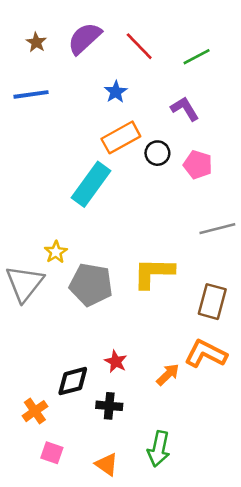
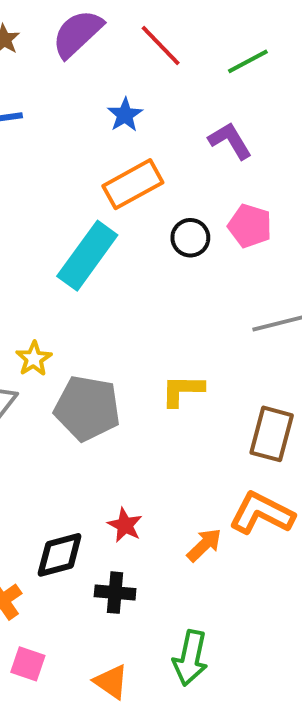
black circle: (157, 153) -> (190, 238), moved
yellow L-shape: (154, 273) -> (182, 390), size x0.7

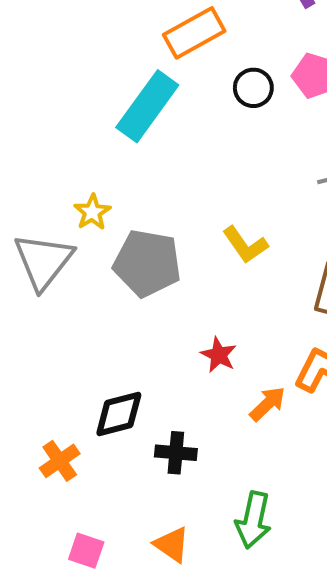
yellow L-shape: (182, 390) -> (245, 245), turned -126
red star: (125, 525) -> (219, 355), moved
pink square: (28, 664) -> (86, 551), moved

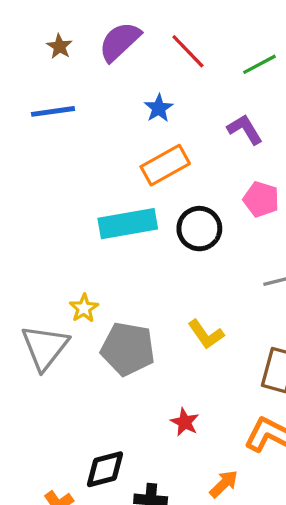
black circle: (253, 88) -> (199, 229), moved, size x1.4
cyan rectangle: (147, 106) -> (128, 224), turned 44
orange arrow: (268, 404) -> (224, 484), moved

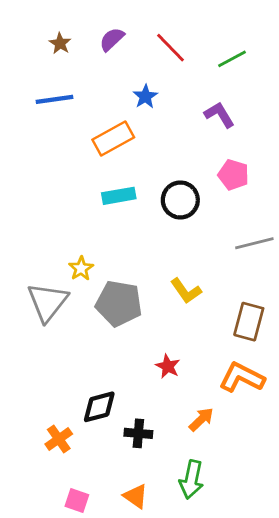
purple semicircle: (120, 42) -> (112, 39), size x0.7
orange rectangle: (165, 165) -> (113, 138), moved
cyan rectangle: (128, 224) -> (119, 196), size x0.7

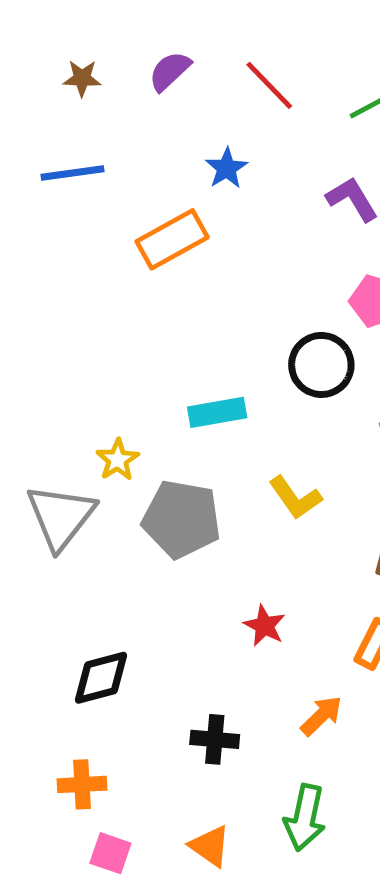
brown star: (60, 43) -> (82, 78), turned -30
cyan rectangle: (119, 196) -> (217, 412), moved
black circle: (180, 200) -> (321, 365), moved
black diamond: (99, 407) -> (101, 678), moved
orange cross: (59, 439) -> (82, 784), moved, turned 32

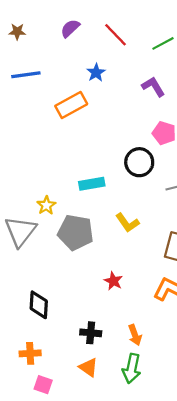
brown star: (82, 78) -> (17, 32), moved
black diamond: (101, 678) -> (39, 305), turned -72
orange arrow: (321, 716) -> (135, 335), moved, turned 114
orange triangle: (210, 846) -> (88, 367), moved

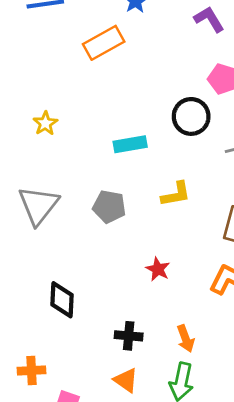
yellow star: (46, 205) -> (45, 123), moved
yellow L-shape: (127, 223) -> (176, 194), turned -65
gray pentagon: (76, 232) -> (109, 207), size x0.7
orange cross: (30, 353) -> (31, 371), moved

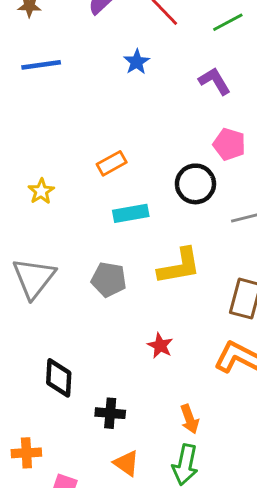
orange rectangle: (104, 43) -> (112, 163), moved, size x0.7
yellow L-shape: (176, 194) -> (179, 266), size x1.4
black cross: (129, 336) -> (110, 413), moved

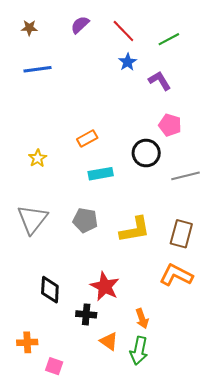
blue star: (137, 62) -> (128, 62), moved
yellow L-shape: (179, 266) -> (135, 230), moved
red star: (160, 346) -> (105, 286), moved, size x1.6
orange triangle: (126, 463) -> (109, 341), moved

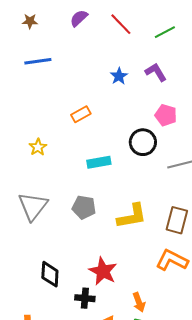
blue star: (128, 62) -> (119, 76), moved
orange rectangle: (87, 139) -> (81, 114), moved

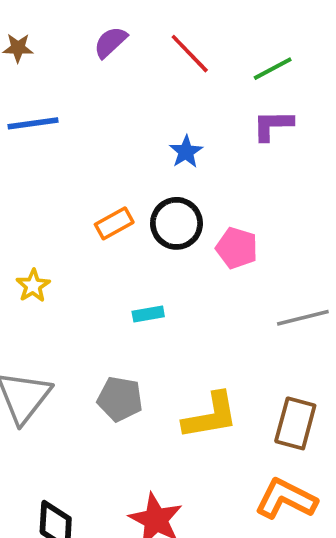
purple L-shape: (156, 72) -> (273, 125), moved, turned -60
pink pentagon: (166, 115) -> (237, 248), moved
black circle: (143, 142) -> (176, 223), moved
cyan rectangle: (99, 162) -> (148, 314), size x0.7

